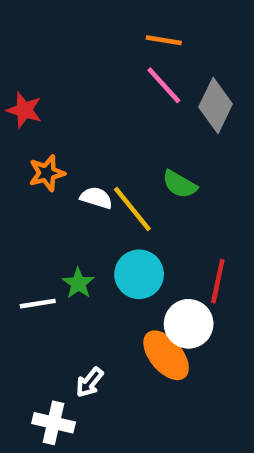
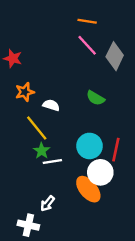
yellow line: (132, 209) -> (37, 128), moved
cyan circle: (139, 274) -> (90, 146), moved
white line: (38, 304) -> (52, 162), moved

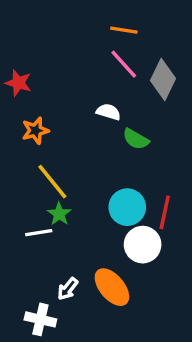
white semicircle: (51, 105) -> (109, 112), moved
white line: (52, 162) -> (39, 233), moved
orange ellipse: (88, 189) -> (112, 287), moved

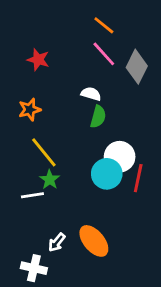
orange line: (124, 30) -> (104, 25), turned 30
red star: (18, 83) -> (38, 60), moved
green semicircle: (136, 139) -> (98, 117), moved, turned -105
white circle: (143, 245) -> (120, 157), moved

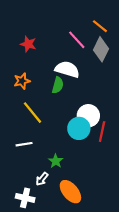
orange line: (104, 25) -> (100, 26), moved
white semicircle: (91, 94) -> (67, 69), size x1.6
green semicircle: (98, 117) -> (58, 85), moved
green star: (50, 180) -> (56, 161), moved
orange ellipse: (94, 241) -> (70, 192), moved

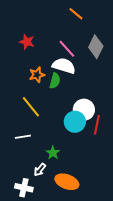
orange line: (100, 26) -> (76, 14), moved
pink line: (77, 40) -> (67, 49), moved
orange star: (22, 81) -> (37, 75), moved
orange ellipse: (70, 192) -> (67, 182), turned -30

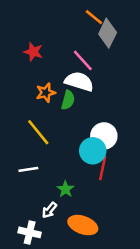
gray diamond: (96, 47) -> (108, 33), moved
red line: (97, 125) -> (103, 168), moved

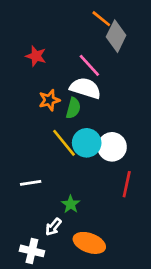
yellow line: (38, 132) -> (64, 143), moved
cyan circle: (93, 151) -> (87, 143), moved
red line: (103, 168) -> (127, 184), moved

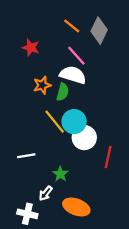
orange line: (101, 19) -> (72, 26), moved
white circle: (112, 147) -> (84, 138), moved

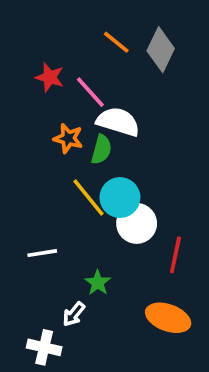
pink line: (76, 56) -> (90, 92), moved
orange star: (42, 85) -> (68, 138), turned 30
orange ellipse: (76, 207) -> (168, 318), moved

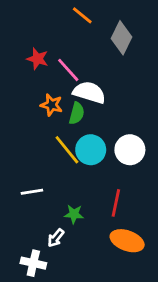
orange line: (116, 42) -> (82, 15), moved
white circle: (137, 223) -> (130, 150), moved
red line: (175, 255) -> (116, 203), moved
green star: (98, 283) -> (74, 214), turned -30

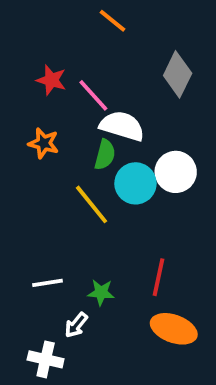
gray diamond: (121, 38) -> (178, 74), moved
orange star: (52, 105) -> (44, 143), moved
cyan circle: (91, 150) -> (135, 183), moved
white circle: (130, 150) -> (176, 172), moved
white line: (32, 192) -> (47, 283), moved

